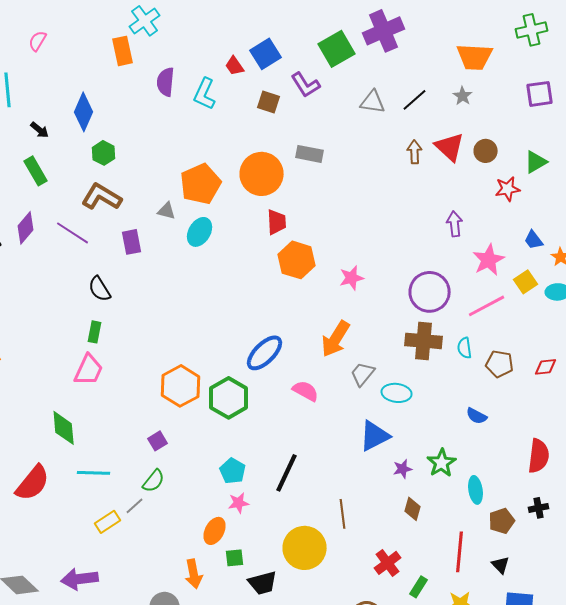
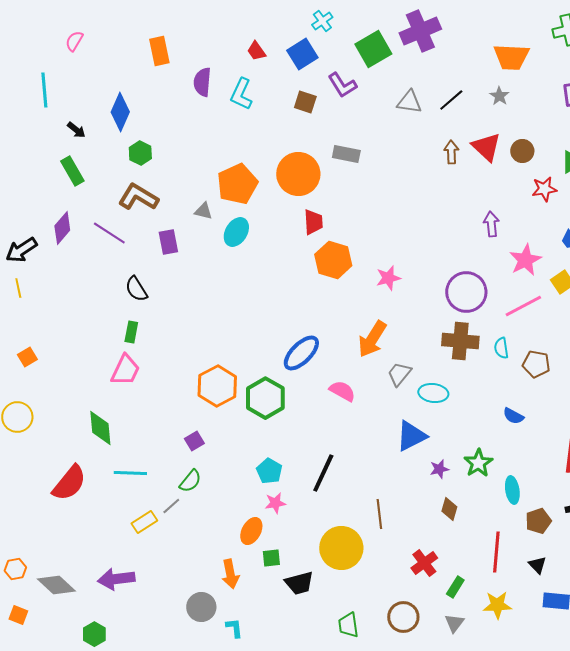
cyan cross: (145, 21) -> (322, 21), moved, size x0.7
red trapezoid: (235, 66) -> (256, 51), moved

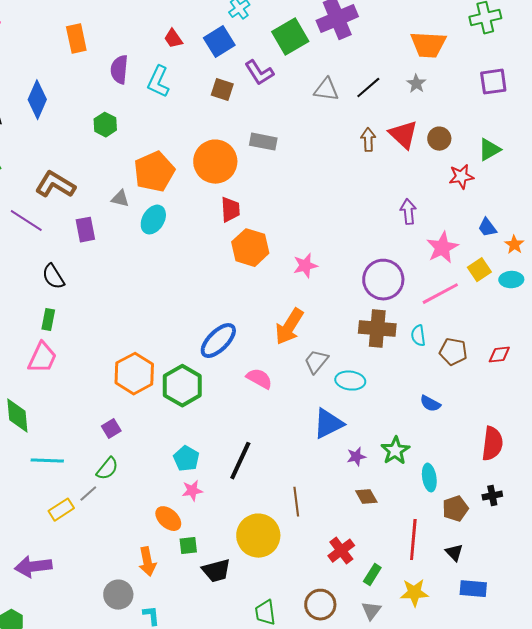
green hexagon: (140, 153) -> (105, 125), moved
brown diamond: (449, 509) -> (366, 497), turned -45
orange ellipse: (251, 531) -> (168, 519), turned -76

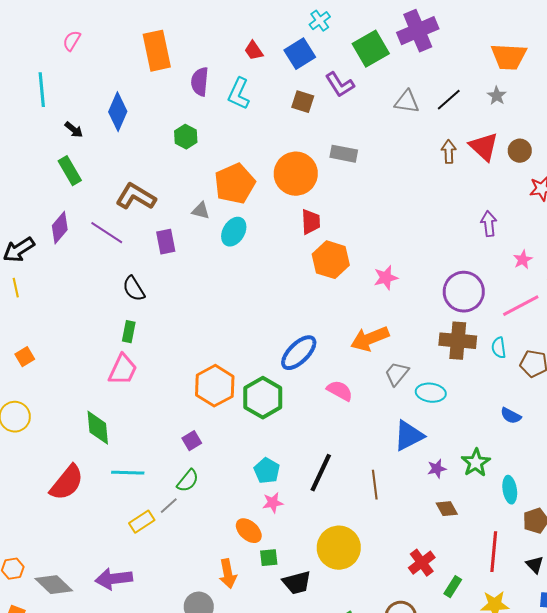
orange rectangle: (76, 39) -> (157, 51), size x1.4
pink star: (442, 248) -> (523, 260), size x0.6
orange arrow: (289, 327) -> (370, 339), turned 36
brown line: (296, 502) -> (375, 485), moved

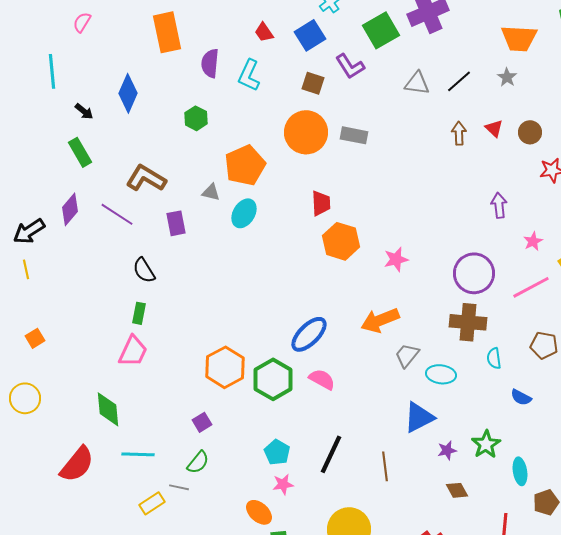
red triangle: (484, 147) -> (494, 128), size x0.6
orange circle: (296, 174) -> (306, 132), moved
cyan semicircle: (499, 348) -> (494, 358), moved
pink semicircle: (340, 391) -> (322, 379), moved
gray line: (169, 506) -> (179, 487), turned 54

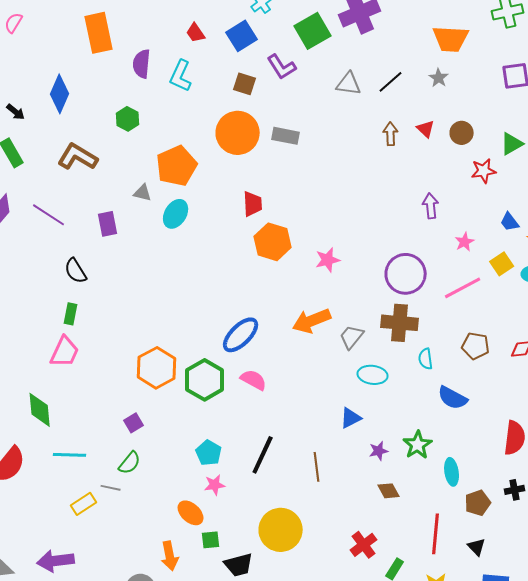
brown L-shape: (146, 178) -> (78, 157), moved
gray trapezoid: (407, 355) -> (352, 337), moved
blue semicircle: (521, 397) -> (453, 398), size x1.4
blue triangle: (419, 417) -> (351, 418), size x0.7

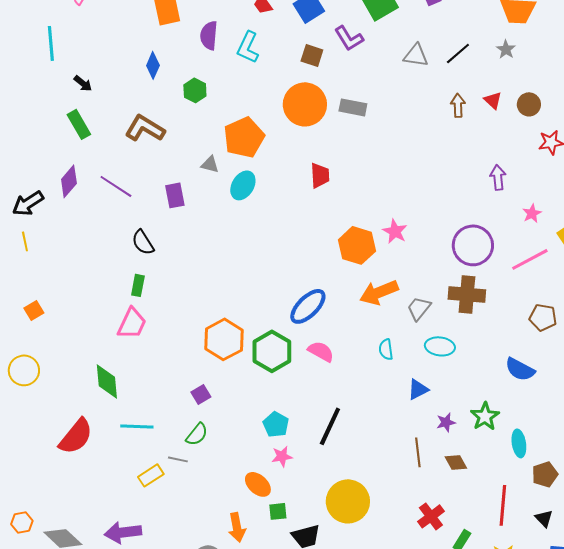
blue diamond: (60, 94) -> (153, 65), moved, size x0.7
orange hexagon: (273, 242) -> (357, 245), moved
pink star: (328, 260) -> (395, 231), turned -30
cyan semicircle: (426, 359) -> (386, 349), moved
brown line: (317, 467) -> (418, 452), moved

